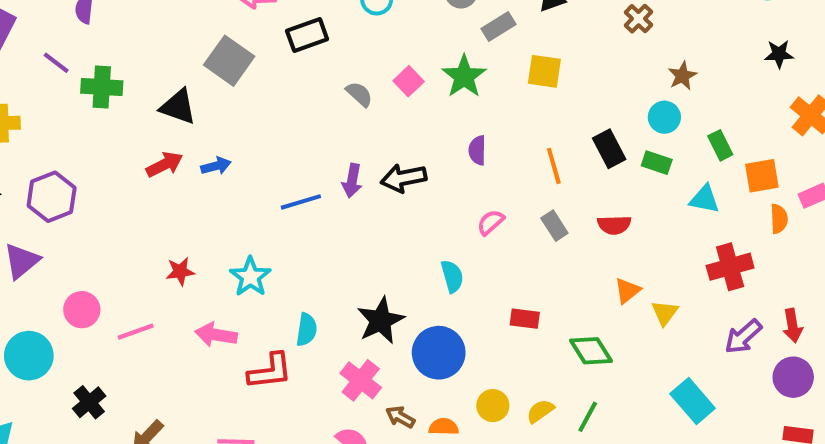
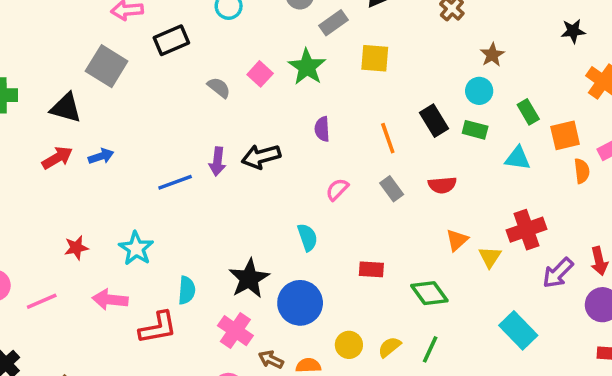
red cross: (730, 267) -> (526, 230), moved

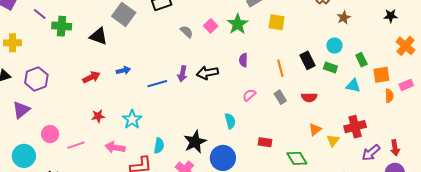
brown star: (492, 55) -> (344, 18), moved
blue arrow: (101, 156) -> (123, 70), moved
red arrow: (57, 158) -> (91, 77), moved

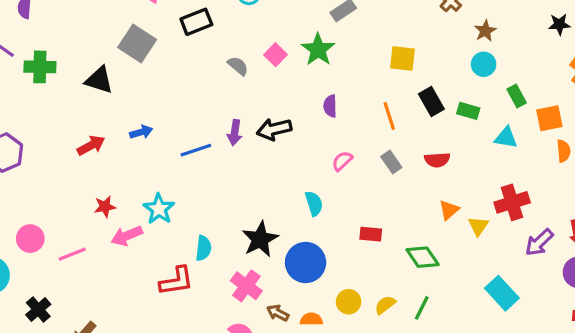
yellow square: (277, 22) -> (402, 58), moved
cyan circle: (334, 46) -> (484, 64), moved
pink arrow: (115, 147) -> (127, 236), moved, turned -30

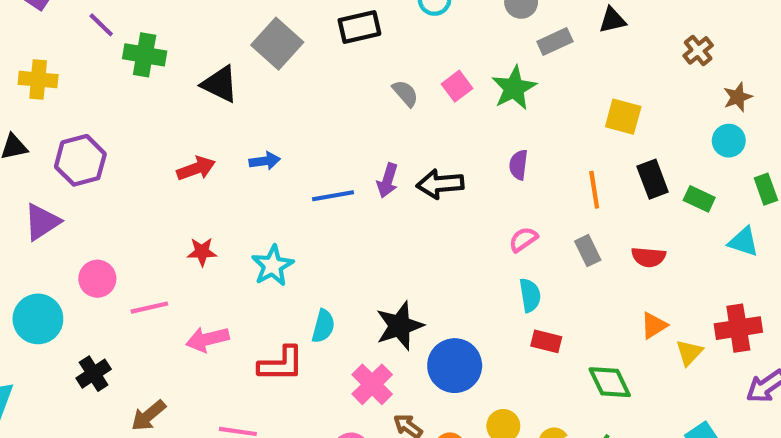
cyan semicircle: (314, 203) -> (530, 295), moved
pink arrow: (127, 236) -> (207, 339), moved

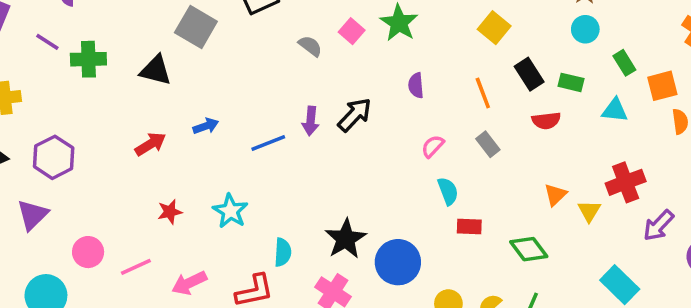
yellow square: (623, 117) -> (494, 28), turned 36
black arrow: (440, 184) -> (355, 115), turned 150
red semicircle: (648, 257) -> (546, 121), moved

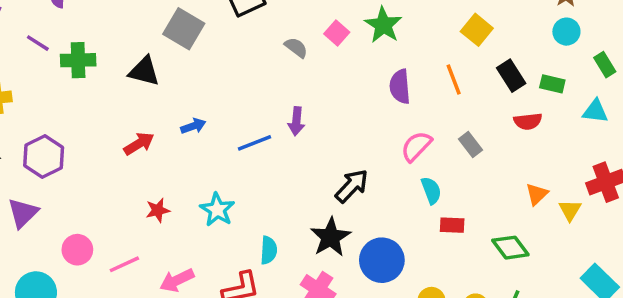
purple semicircle: (416, 85) -> (400, 86), size x1.4
orange line: (483, 93) -> (454, 79), moved
black arrow: (355, 115) -> (352, 186), moved
pink semicircle: (433, 146) -> (416, 146), size x1.4

